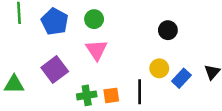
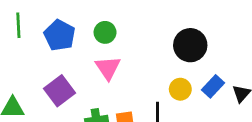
black circle: (168, 30) -> (190, 45), size x1.5
blue rectangle: (181, 78) -> (213, 86), moved

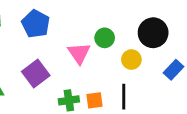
green circle: (105, 32) -> (105, 38), moved
yellow circle: (180, 89) -> (131, 60), moved

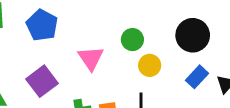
black circle: (153, 33) -> (193, 35), moved
green circle: (105, 38) -> (132, 40), moved

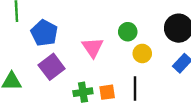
blue pentagon: (42, 25) -> (44, 33), moved

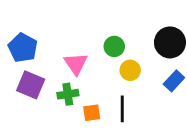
purple square: (52, 67) -> (31, 85), turned -30
green cross: (83, 92) -> (68, 94), moved

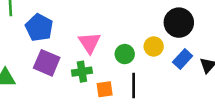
green circle: (114, 46) -> (125, 54), moved
yellow circle: (130, 70) -> (154, 46), moved

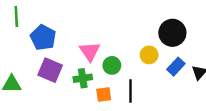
green circle: (125, 54) -> (112, 65), moved

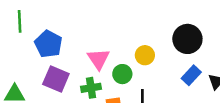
yellow circle: (149, 55) -> (145, 55), moved

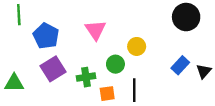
black circle: (187, 39) -> (186, 17), moved
pink triangle: (99, 59) -> (95, 30), moved
purple square: (56, 79) -> (53, 69), turned 35

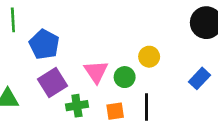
pink triangle: (95, 30) -> (96, 72), moved
green cross: (86, 77) -> (77, 106), moved

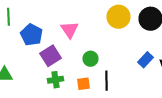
yellow circle: (149, 57) -> (118, 17), moved, size x1.5
pink triangle: (96, 72) -> (70, 30), moved
purple square: (52, 83) -> (50, 56), moved

